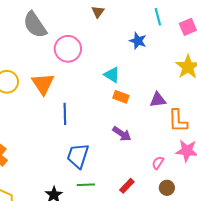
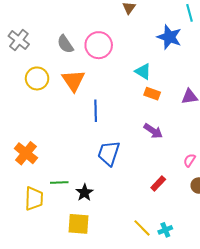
gray semicircle: (35, 25) -> (65, 44), moved, size x0.7
blue star: (138, 41) -> (169, 37), size x1.4
green line: (86, 185) -> (59, 182), moved

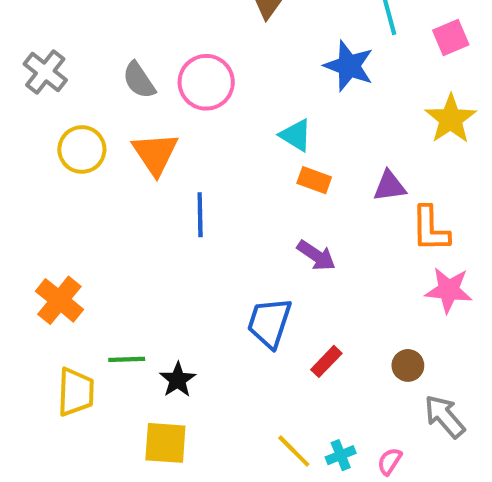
blue trapezoid: (109, 153) -> (269, 323), moved
pink semicircle: (190, 160) -> (390, 461), moved

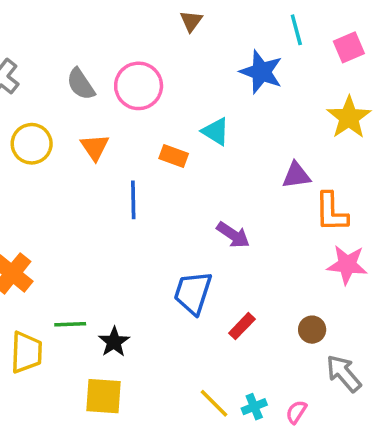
orange triangle: (155, 154) -> (95, 147), size x0.7
orange rectangle: (314, 180) -> (174, 156), moved

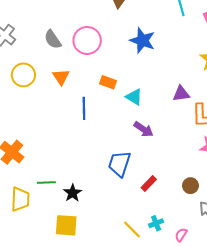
blue star: (261, 72) -> (142, 40), moved
cyan triangle: (216, 131) -> (134, 97), moved
cyan cross: (254, 407) -> (156, 223), moved

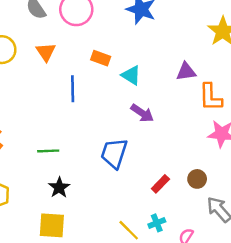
green line: (46, 183) -> (48, 151), moved
red rectangle: (149, 184) -> (160, 184), moved

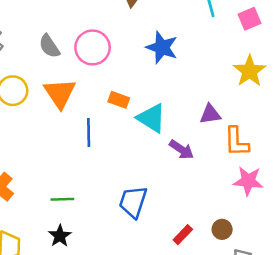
orange triangle: (46, 52) -> (60, 93), size x1.5
cyan triangle: (131, 75) -> (151, 118), size x1.4
purple arrow: (142, 113) -> (182, 150), moved
black star: (59, 188) -> (60, 236), moved

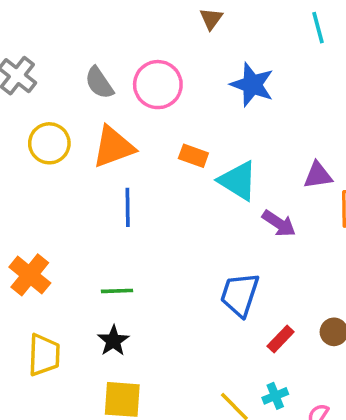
orange triangle: (60, 93) -> (113, 147), turned 44
blue line: (89, 133) -> (128, 207), moved
blue trapezoid: (133, 202) -> (240, 294), moved

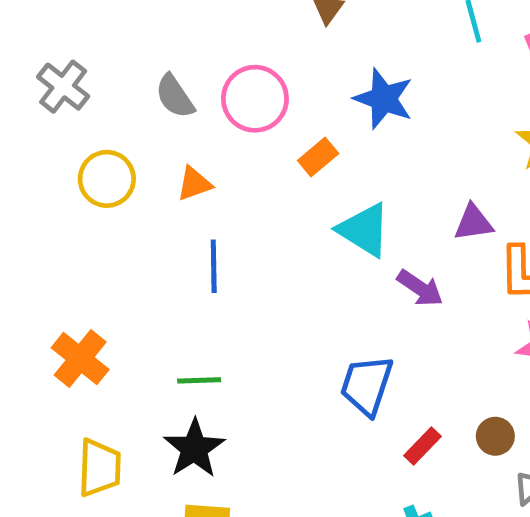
orange triangle: (113, 147) -> (194, 184), size x0.6
orange rectangle: (193, 156) -> (318, 157), moved, turned -60
black star: (113, 341) -> (194, 448), size x1.4

